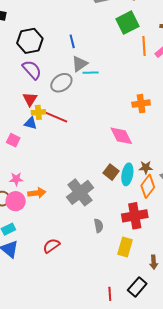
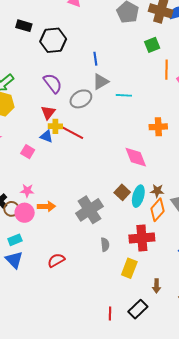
green square: (127, 23) -> (152, 45), size x0.7
black hexagon: (30, 41) -> (53, 40), moved
cyan line: (91, 73) -> (124, 95), moved

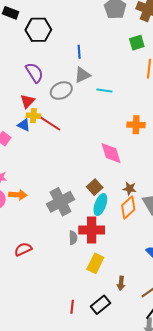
cyan ellipse: (138, 196) -> (100, 205), moved
red cross: (142, 238) -> (92, 230), moved

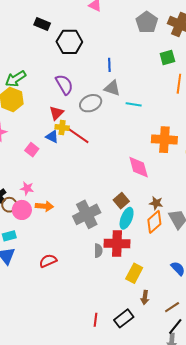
gray triangle: (82, 75) -> (112, 88), turned 42
orange cross: (136, 125) -> (164, 140), size x1.4
yellow rectangle: (95, 263) -> (134, 273), moved

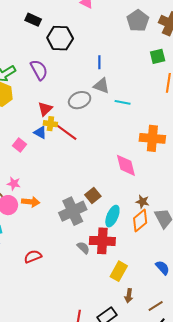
purple semicircle: (64, 85) -> (39, 70), moved
brown square: (121, 201) -> (93, 195), moved
gray semicircle: (98, 251) -> (83, 248), turned -48

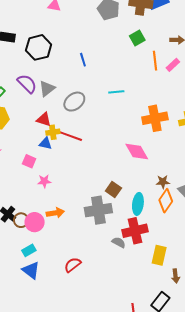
gray triangle: (101, 86) -> (47, 89), moved, turned -42
red triangle: (45, 109) -> (44, 119), turned -42
pink star: (14, 184) -> (44, 181), moved
gray cross: (73, 211) -> (98, 210), turned 32

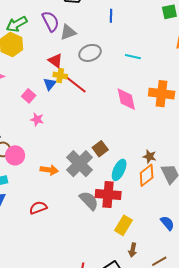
blue triangle: (45, 144) -> (50, 84), turned 40
pink diamond: (137, 151) -> (126, 99), moved
gray cross: (98, 210) -> (80, 164), turned 36
orange arrow: (55, 213) -> (49, 170), moved
gray semicircle: (119, 242) -> (89, 201), size x1.5

